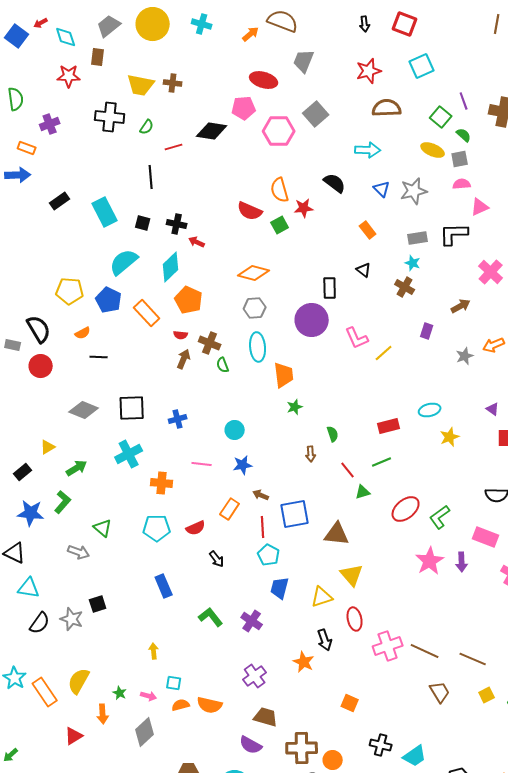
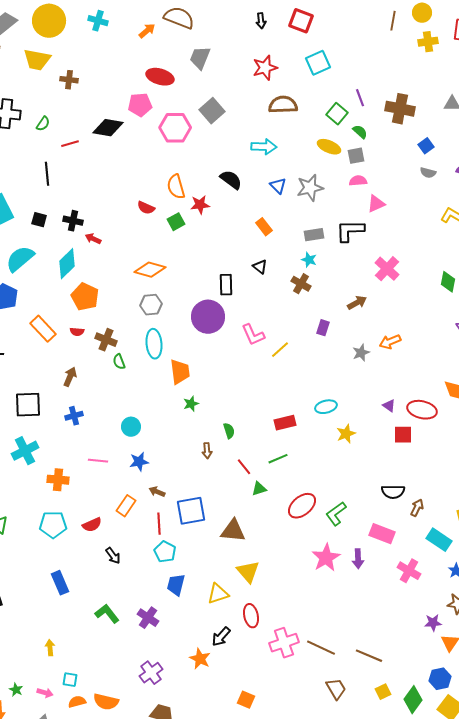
yellow trapezoid: (141, 85) -> (37, 60), moved
red semicircle: (250, 211) -> (146, 208), size x0.7
orange rectangle: (147, 313) -> (43, 329), moved
brown arrow: (184, 359) -> (70, 377), moved
black arrow: (325, 640) -> (221, 637), turned 60

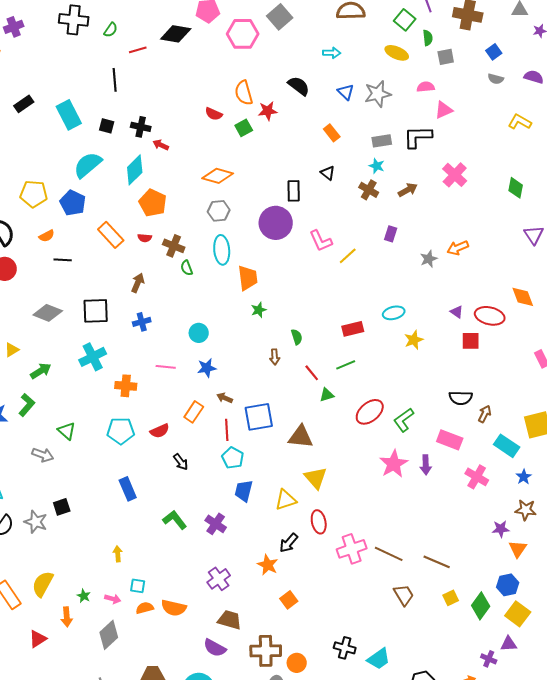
green semicircle: (360, 132) -> (428, 38), turned 42
cyan arrow: (264, 147) -> (332, 53), size x0.7
gray square: (356, 156) -> (446, 57), moved
brown arrow: (357, 303) -> (408, 190), moved
orange square: (246, 700) -> (289, 600), moved, turned 30

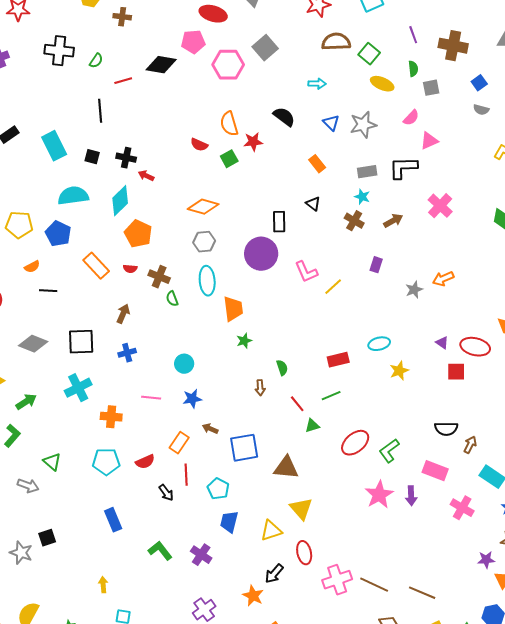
green square: (405, 20) -> (369, 54), moved
pink semicircle: (426, 87) -> (411, 118), turned 138
cyan semicircle: (88, 165) -> (73, 196), turned 32
red line: (227, 430) -> (186, 475), moved

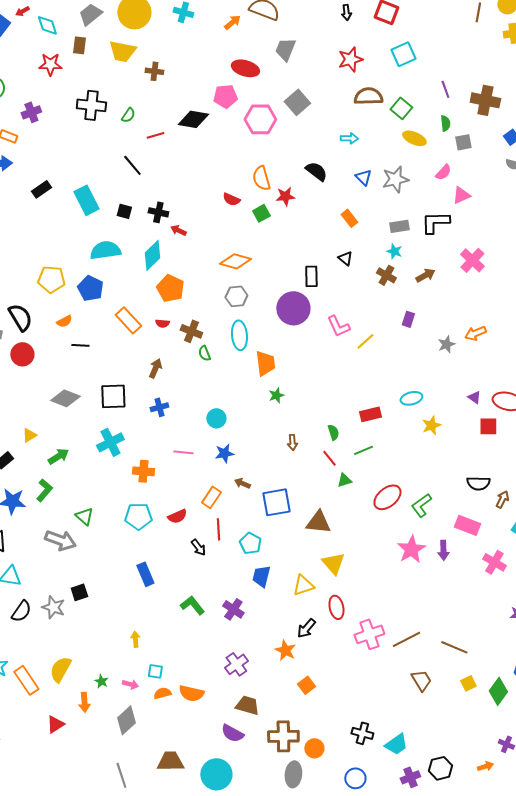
black line: (100, 111) -> (132, 165), turned -35
green semicircle: (282, 368) -> (333, 432), moved
gray arrow: (28, 486) -> (60, 540), size x1.4
brown line: (374, 585) -> (406, 639), turned -52

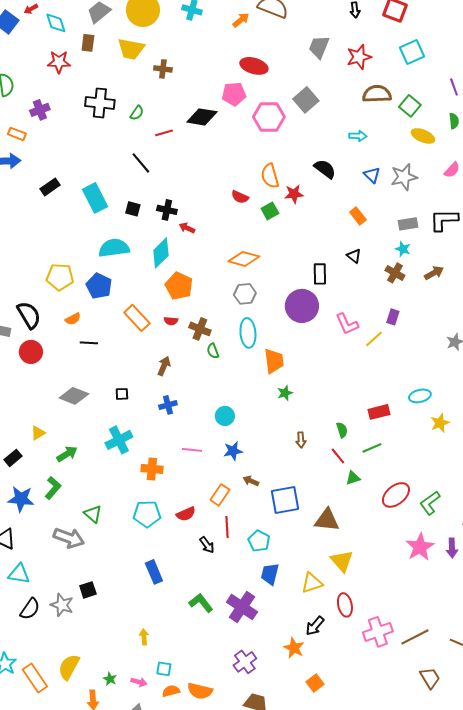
gray trapezoid: (285, 49) -> (319, 47), moved
purple rectangle: (408, 319) -> (393, 317), moved
black square: (113, 396) -> (122, 394), size x0.5
purple cross: (233, 609) -> (242, 607), size x1.4

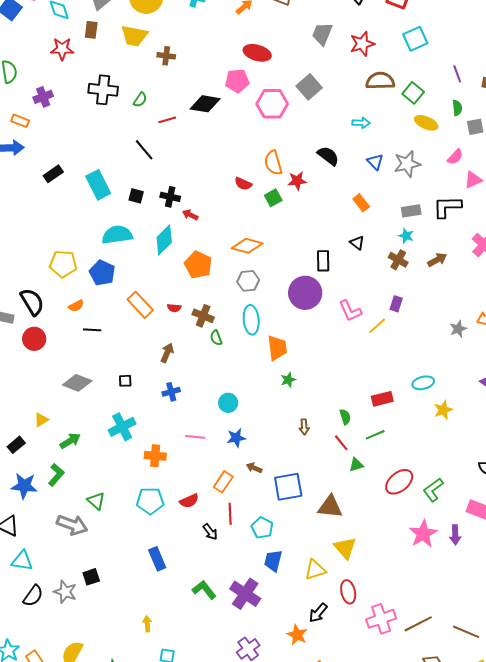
orange pentagon: (179, 286) -> (198, 265), moved

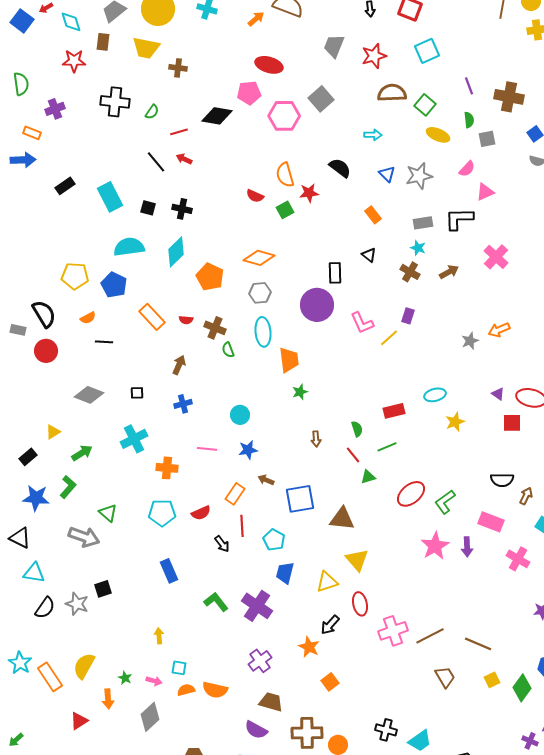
red arrow: (190, 215) -> (184, 159), moved

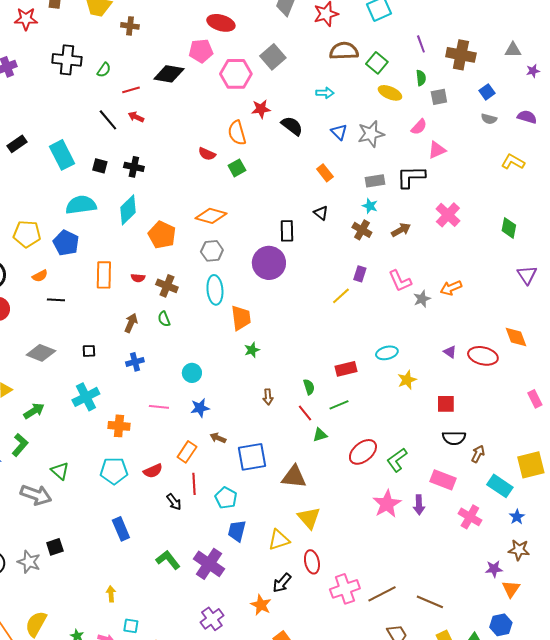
red star: (309, 193) -> (261, 109), moved
orange rectangle: (152, 317) -> (104, 275), turned 44
pink L-shape: (362, 323) -> (400, 281), moved
green semicircle: (228, 350) -> (164, 319), moved
red square: (512, 423) -> (446, 404), moved

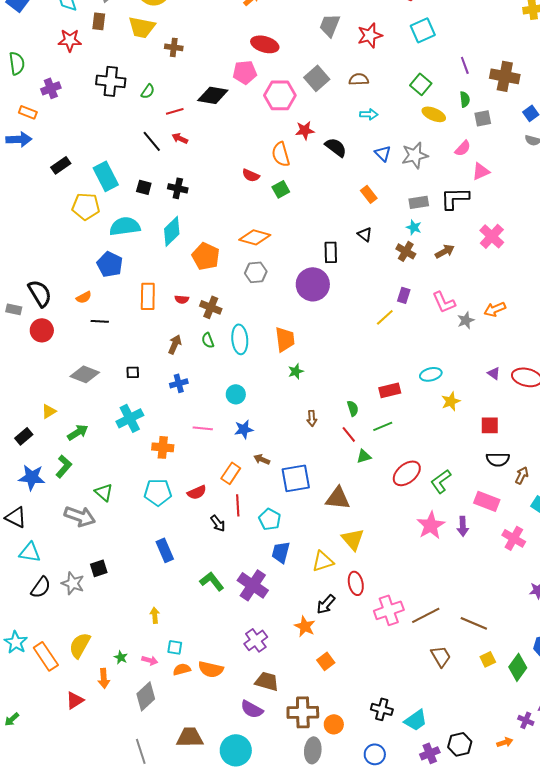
brown semicircle: (344, 51) -> (359, 79), moved, size x0.7
yellow pentagon: (27, 234) -> (86, 206), moved
cyan ellipse: (215, 290) -> (240, 339), moved

